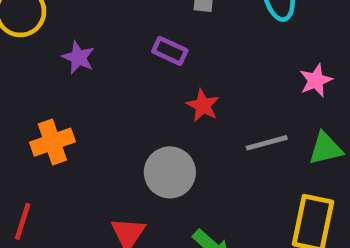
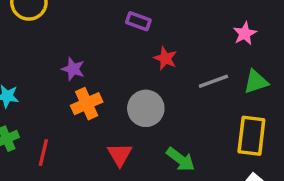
purple star: (78, 57) -> (73, 69), moved
orange cross: (52, 142) -> (87, 104), moved

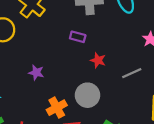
orange cross: (87, 104) -> (57, 108), moved

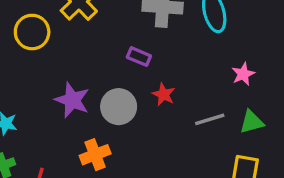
purple star: (36, 73) -> (72, 100), size x1.5
gray circle: (87, 95) -> (119, 107), moved

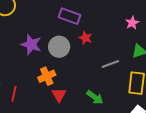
purple rectangle: (139, 57) -> (69, 16), size x1.5
gray line: (210, 119) -> (110, 64), moved

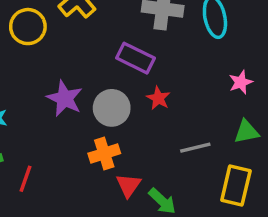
orange cross: (47, 76) -> (104, 153), moved
red triangle: (59, 95) -> (128, 185), moved

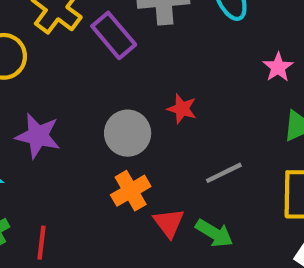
purple rectangle: (135, 58) -> (114, 35), moved, turned 36
purple star: (65, 98) -> (38, 136), moved
gray line: (195, 148) -> (224, 173), moved

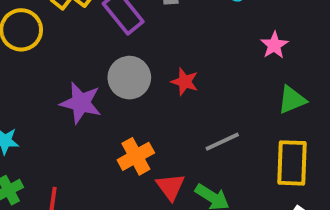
gray circle: (128, 133) -> (129, 78), moved
purple star: (38, 136) -> (81, 103), moved

